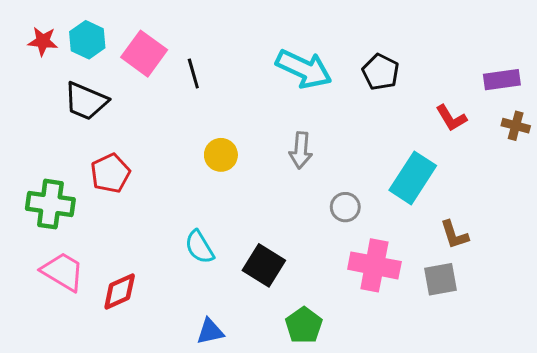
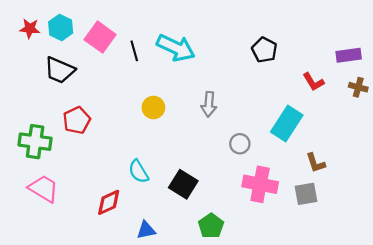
cyan arrow: (304, 69) -> (176, 48), moved
red diamond: (120, 292) -> (109, 202), moved

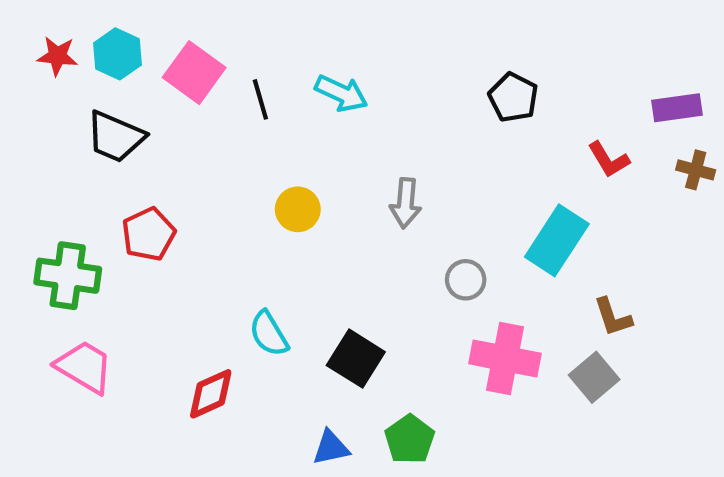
cyan arrow: (176, 48) -> (341, 93), size x0.7
gray square: (306, 194) -> (594, 377), turned -30
blue triangle: (146, 230) -> (331, 448), moved

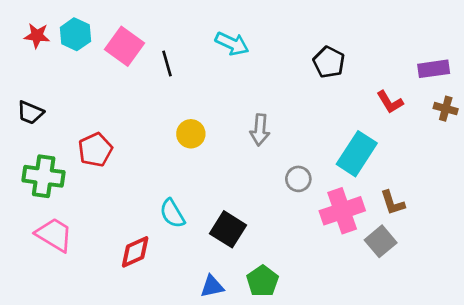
cyan arrow: (341, 93) -> (232, 44), moved
black trapezoid: (115, 137) -> (30, 113), moved, size x0.7
pink cross: (505, 359) -> (342, 211), moved, turned -30

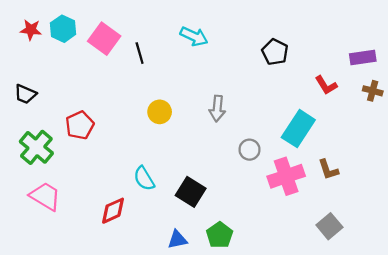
green cross: (44, 176) -> (36, 147), turned 32
gray square: (381, 241) -> (329, 226), moved

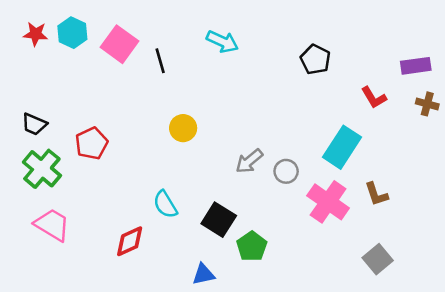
black trapezoid: (25, 94) -> (34, 124), moved
gray arrow: (217, 109) -> (249, 161), moved, turned 45
pink cross: (286, 176) -> (328, 202), turned -36
green pentagon: (220, 235) -> (252, 246), moved

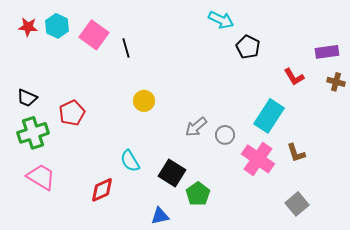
cyan arrow: (222, 42) -> (221, 20), moved
green cross: (42, 169) -> (33, 133), turned 32

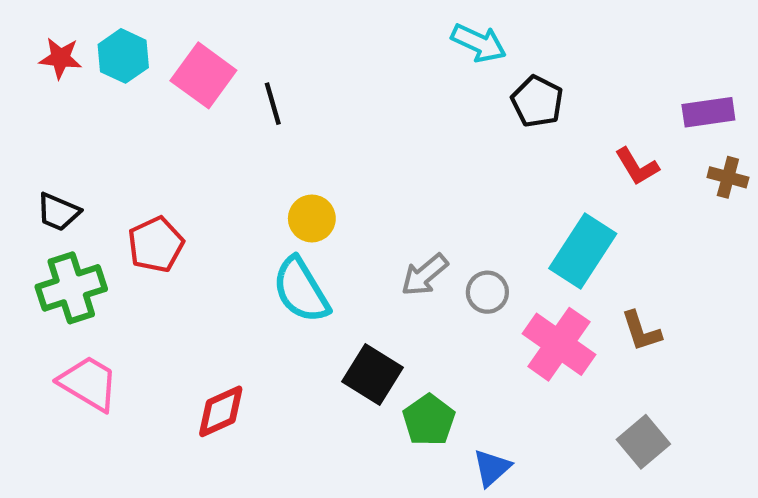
cyan semicircle: (130, 161) -> (301, 290), moved, size x1.4
blue triangle: (160, 216) -> (492, 468), moved, turned -30

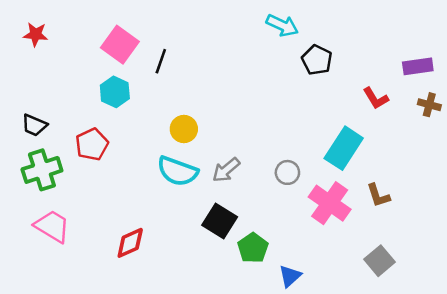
cyan hexagon: (123, 56) -> (115, 92), moved
black line: (273, 104) -> (161, 61), turned 35
gray arrow: (425, 275) -> (226, 170), moved
cyan semicircle: (301, 290) -> (177, 171), turned -39

